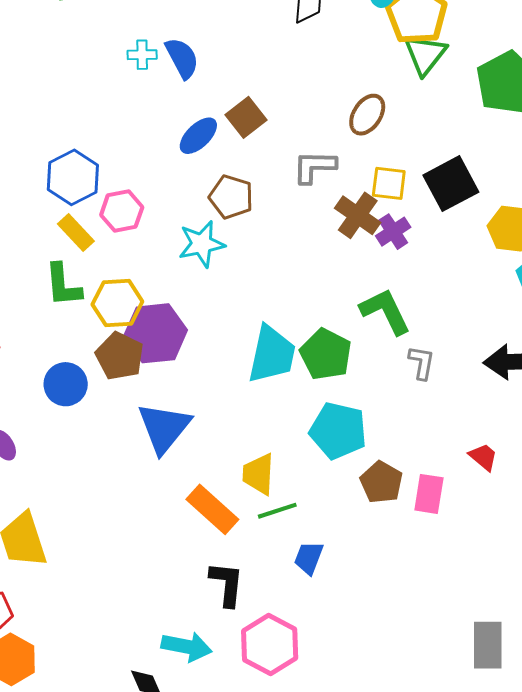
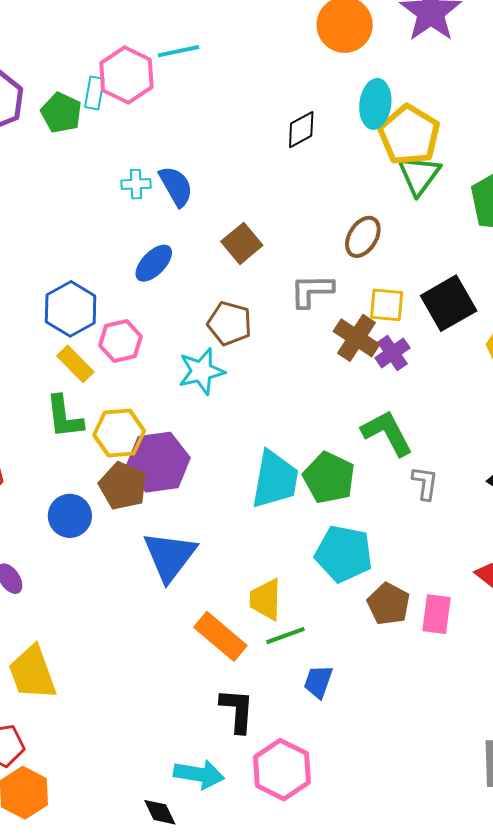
blue ellipse: (198, 136) -> (154, 263), moved

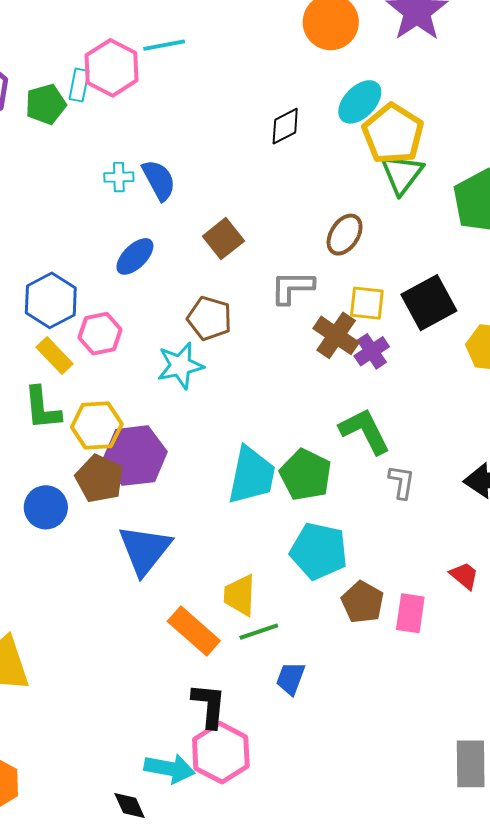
cyan ellipse: (375, 104) -> (360, 102), turned 36
green pentagon: (61, 113) -> (46, 104), turned 30
pink hexagon: (282, 770) -> (221, 753), moved

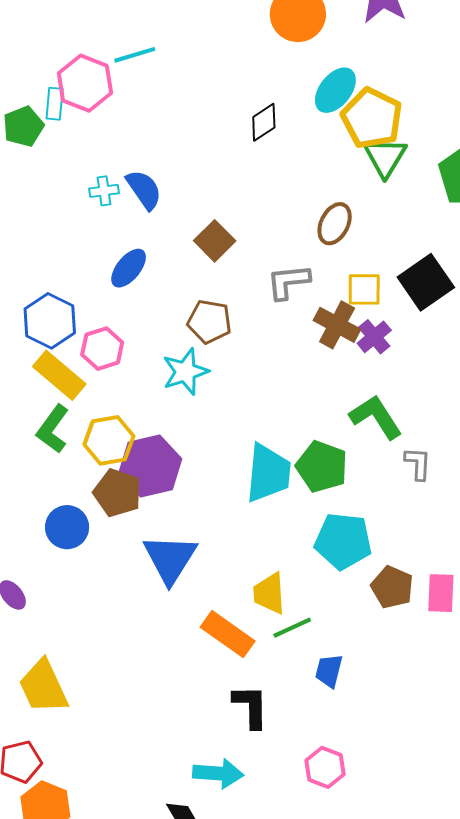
yellow rectangle: (55, 356) -> (59, 375), size x1.4
green L-shape: (42, 408) -> (53, 429), turned 48
pink hexagon: (221, 753) -> (325, 767), moved, size x0.7

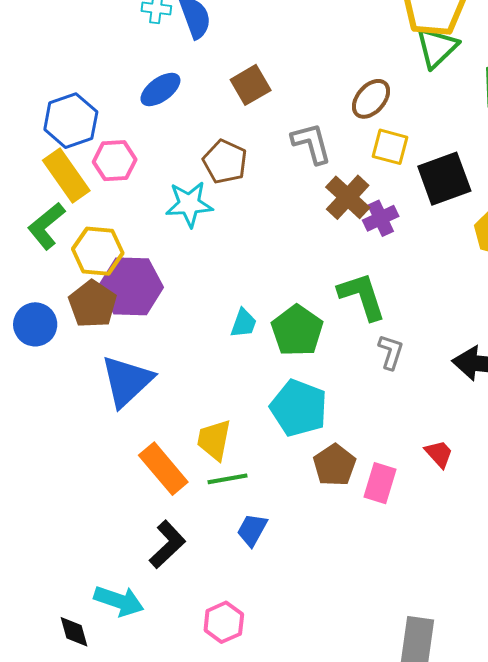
gray L-shape: (288, 282) -> (311, 143), turned 66
yellow square: (364, 289) -> (390, 147), moved
cyan trapezoid: (268, 473) -> (244, 323), size x0.5
black L-shape: (251, 706) -> (167, 544), turned 33

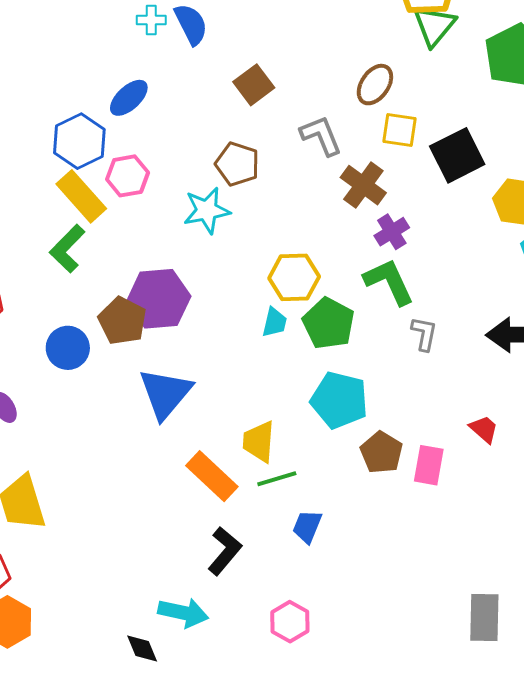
blue ellipse: (160, 89) -> (129, 98), moved
purple cross: (381, 218) -> (392, 232), moved
yellow hexagon: (98, 251) -> (294, 277), moved

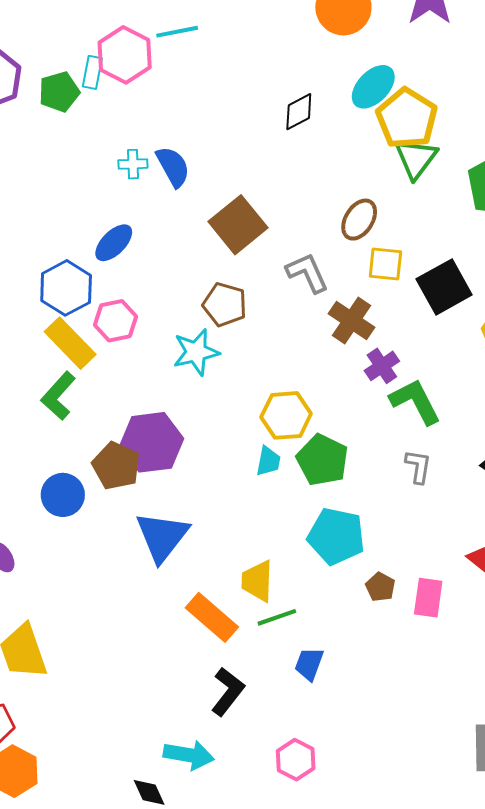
brown square: (254, 85) -> (238, 225), size x1.4
green L-shape: (389, 282) -> (415, 401), moved
brown pentagon: (381, 452) -> (380, 587), size x0.7

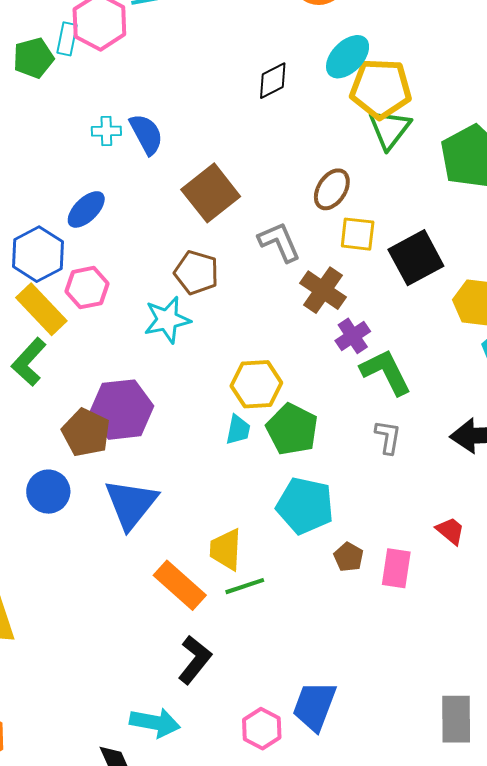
yellow pentagon: (407, 118) -> (381, 89), turned -30
blue circle: (63, 495) -> (48, 492), moved
blue trapezoid: (309, 664) -> (314, 706), moved, size x1.5

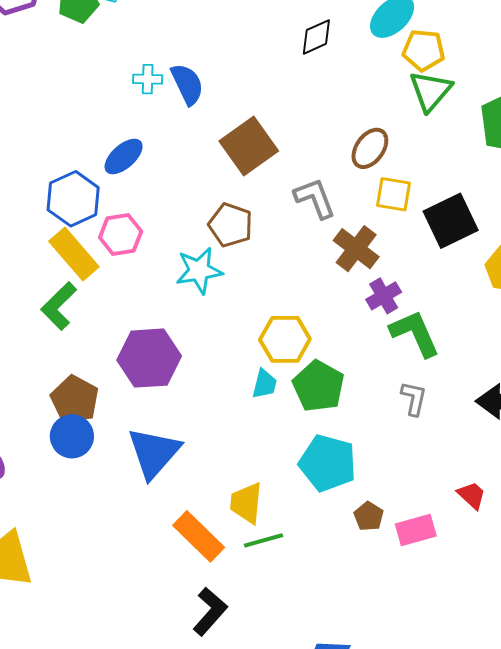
yellow pentagon: (381, 89) -> (424, 50), size x0.7
brown pentagon: (86, 433) -> (75, 399), moved
pink rectangle: (396, 568) -> (416, 530), turned 63

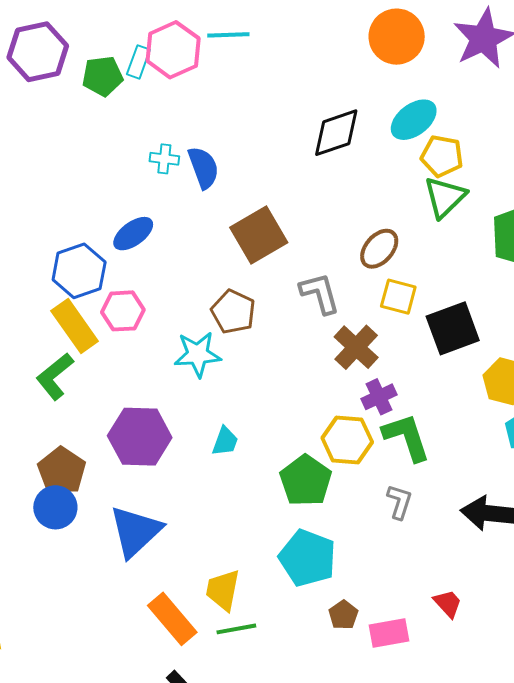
black diamond: (316, 37) -> (336, 133), size x1.4
yellow hexagon: (285, 339) -> (347, 440), moved
cyan trapezoid: (265, 384) -> (225, 441), moved

